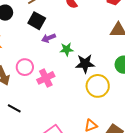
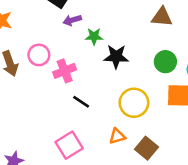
yellow circle: (98, 86) -> (134, 103), moved
black line: (14, 108) -> (81, 102), moved

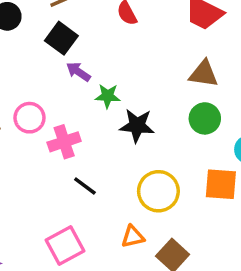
purple arrow: (72, 20) -> (78, 72), turned 48
green circle: (165, 62) -> (205, 118), moved

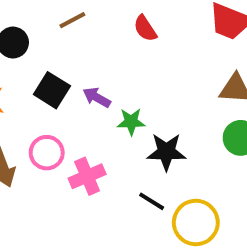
black square: (61, 38) -> (52, 90), moved
black line: (85, 186) -> (152, 201), moved

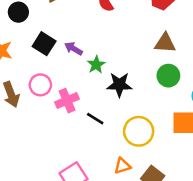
green star: (131, 122) -> (96, 65), turned -30
black line: (152, 201) -> (95, 119), moved

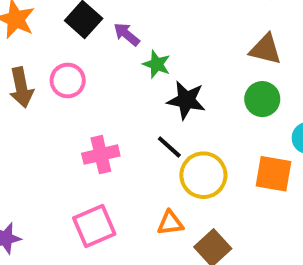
green star: (96, 65) -> (157, 64), turned -30
pink cross: (67, 101) -> (101, 155), moved
black line: (95, 119) -> (169, 147), moved

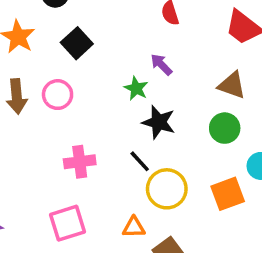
purple arrow: (127, 34) -> (161, 64), moved
orange square: (273, 174) -> (228, 194), turned -36

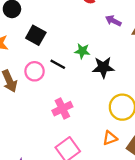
purple arrow: (161, 64) -> (113, 21), moved
black line: (140, 161) -> (58, 64), moved

